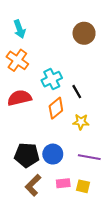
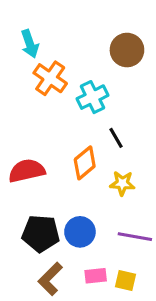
orange cross: (17, 60) -> (50, 78), moved
cyan cross: (52, 79) -> (93, 97), moved
red semicircle: (19, 98) -> (27, 171), moved

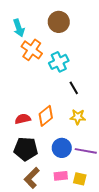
brown circle: (127, 50) -> (59, 22), moved
orange diamond: (85, 163) -> (46, 116), moved
red semicircle: (27, 171) -> (23, 119), moved, size x0.7
blue circle: (80, 232) -> (62, 148), moved

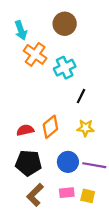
black line: (74, 88) -> (81, 96), turned 56

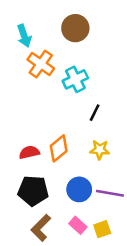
pink rectangle: (67, 193) -> (78, 225), turned 48
yellow square: (88, 196) -> (102, 229), turned -32

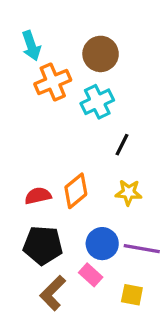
brown circle: (75, 28) -> (101, 54), moved
orange cross: (41, 64) -> (53, 82), turned 32
pink rectangle: (78, 225) -> (91, 275), moved
yellow square: (102, 229) -> (132, 295), turned 30

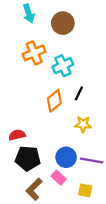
cyan arrow: (31, 46) -> (29, 13), moved
brown circle: (101, 54) -> (63, 23), moved
orange diamond: (76, 191) -> (54, 101), moved
red semicircle: (38, 196) -> (17, 135), moved

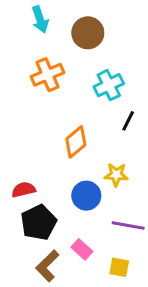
cyan cross: (63, 66) -> (109, 85), moved
black line: (79, 93) -> (128, 121), moved
blue circle: (66, 157) -> (86, 196), moved
black pentagon: (28, 158) -> (39, 223), turned -30

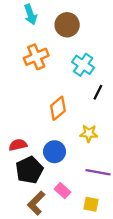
cyan cross: (109, 85) -> (83, 65), turned -30
blue circle: (86, 196) -> (54, 152), moved

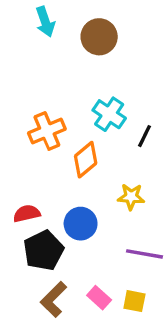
orange cross: (36, 57) -> (47, 131), moved
cyan cross: (83, 65) -> (109, 114), moved
pink rectangle: (63, 191) -> (99, 298), moved

